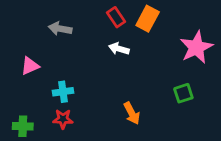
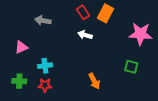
pink star: (196, 47) -> (140, 34), turned 30
green square: (183, 93) -> (131, 67), turned 32
green cross: (23, 126) -> (19, 81), moved

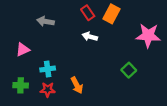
green square: (131, 67) -> (129, 70), moved, turned 32
orange arrow: (94, 81) -> (77, 85), moved

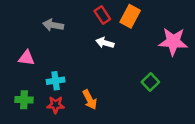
pink triangle: (23, 50) -> (27, 58), turned 32

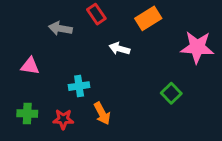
red rectangle: (102, 15) -> (96, 14), moved
orange rectangle: (130, 16) -> (148, 18), turned 30
cyan cross: (56, 81) -> (79, 86), moved

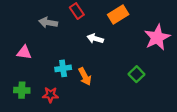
pink star: (197, 47) -> (157, 37), turned -30
orange arrow: (102, 113) -> (85, 76), moved

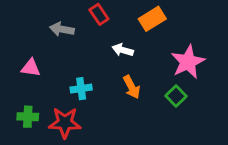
pink star: (157, 37) -> (188, 62), moved
orange arrow: (85, 76) -> (132, 87), moved
red star: (50, 95) -> (65, 123), size x1.5

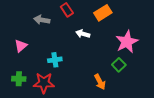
pink triangle: (31, 68) -> (21, 46), turned -48
orange arrow: (132, 87) -> (100, 82), moved

